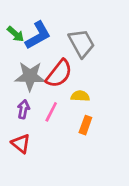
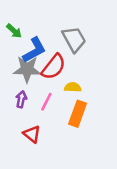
blue L-shape: (38, 35) -> (34, 50), moved
orange rectangle: (85, 125) -> (78, 114), size x1.5
red triangle: (21, 144) -> (32, 134), moved

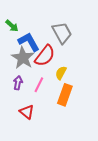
blue L-shape: (34, 50) -> (29, 42), turned -90
gray star: (27, 69) -> (23, 58), turned 30
yellow semicircle: (73, 87) -> (61, 73), turned -64

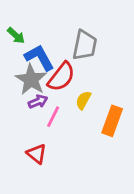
gray trapezoid: (62, 33) -> (85, 45), turned 40
purple arrow: (18, 83) -> (38, 102), moved, turned 56
orange rectangle: (65, 95) -> (112, 121), moved

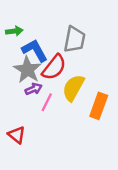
green arrow: (16, 36) -> (14, 31), turned -49
yellow semicircle: (83, 100) -> (73, 88), size x1.6
red triangle: (37, 154) -> (17, 135), moved

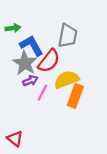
yellow semicircle: (73, 88) -> (67, 80), turned 40
orange rectangle: (99, 106) -> (75, 96), moved
red triangle: (17, 135) -> (15, 139), moved

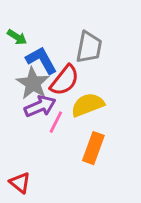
green arrow: (13, 28) -> (17, 37), turned 40
purple arrow: (30, 81) -> (40, 106), size x1.5
orange rectangle: (75, 96) -> (93, 148), moved

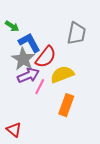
gray trapezoid: (89, 47) -> (77, 33), moved

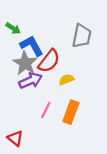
yellow semicircle: (62, 74) -> (66, 80), size x0.6
pink line: (40, 87) -> (46, 110), moved

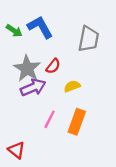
blue L-shape: (32, 46) -> (40, 27), moved
red semicircle: (49, 61) -> (53, 66), size x0.6

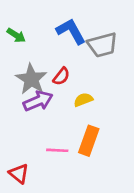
blue L-shape: (40, 27) -> (71, 31), moved
gray trapezoid: (89, 39) -> (102, 45), turned 64
pink line: (50, 119) -> (57, 150), moved, turned 66

